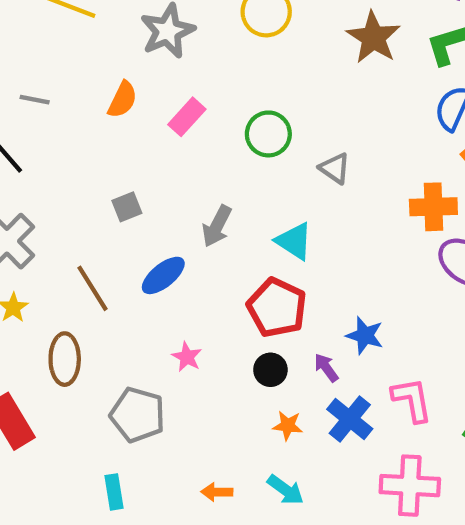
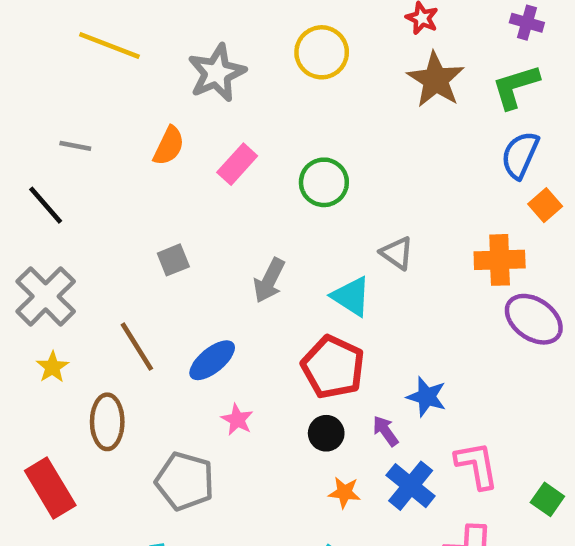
gray triangle: (335, 168) -> (397, 253), moved
blue ellipse: (163, 275) -> (212, 360), moved

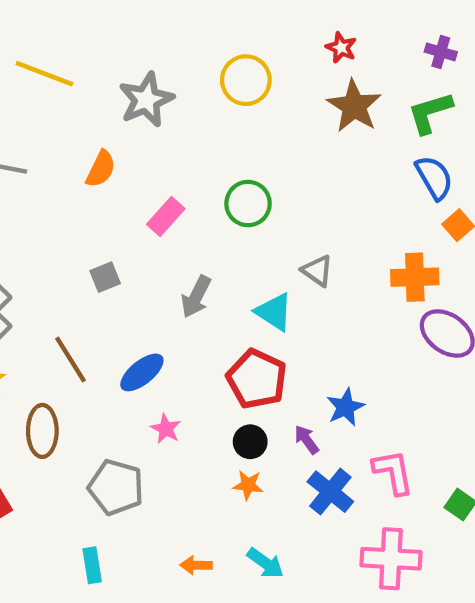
blue semicircle: (520, 155) -> (434, 178), turned 126
pink rectangle: (237, 164) -> (166, 217), moved
blue star: (427, 397) -> (345, 407), turned 30
orange star: (344, 493) -> (248, 485), moved

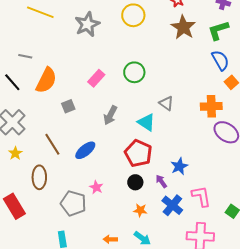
orange semicircle: (101, 169) -> (46, 80), moved, size x1.5
pink star: (166, 429) -> (96, 187), moved
orange star: (248, 485) -> (140, 210), moved

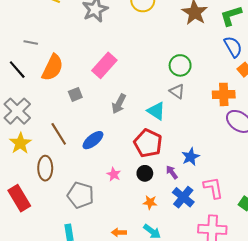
green circle: (134, 72) -> (180, 65), moved
pink rectangle: (96, 78) -> (104, 65), size x1.4
yellow star: (15, 153) -> (20, 143), size x1.5
pink star: (96, 187) -> (114, 174), moved

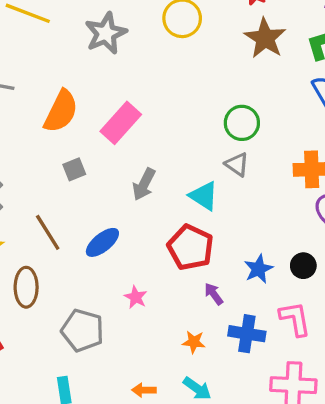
orange semicircle: (52, 67) -> (61, 111), moved
purple arrow: (172, 172) -> (214, 294), moved
black circle: (145, 173) -> (303, 266), moved
blue cross: (183, 197) -> (247, 334), turned -30

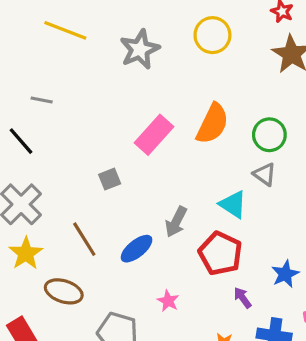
orange semicircle: (61, 111) -> (212, 124), moved
gray arrow: (144, 184) -> (176, 222), moved
brown ellipse: (26, 287) -> (64, 291), turned -72

